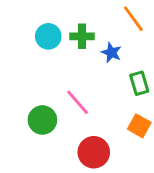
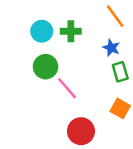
blue star: (111, 52) -> (111, 48), moved
green circle: (42, 120) -> (46, 67), moved

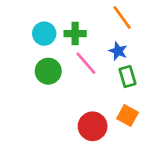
pink line: (67, 88) -> (86, 63), moved
red circle: (81, 131) -> (93, 126), moved

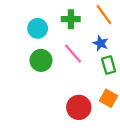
green cross: (75, 34) -> (71, 19), moved

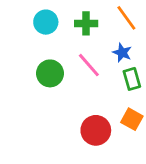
cyan circle: (38, 28) -> (46, 22), moved

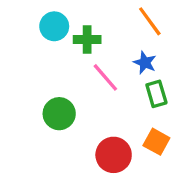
green cross: (86, 23) -> (87, 39), moved
green circle: (50, 73) -> (59, 114), moved

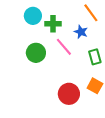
blue star: (145, 63) -> (81, 32), moved
green circle: (59, 114) -> (36, 53), moved

